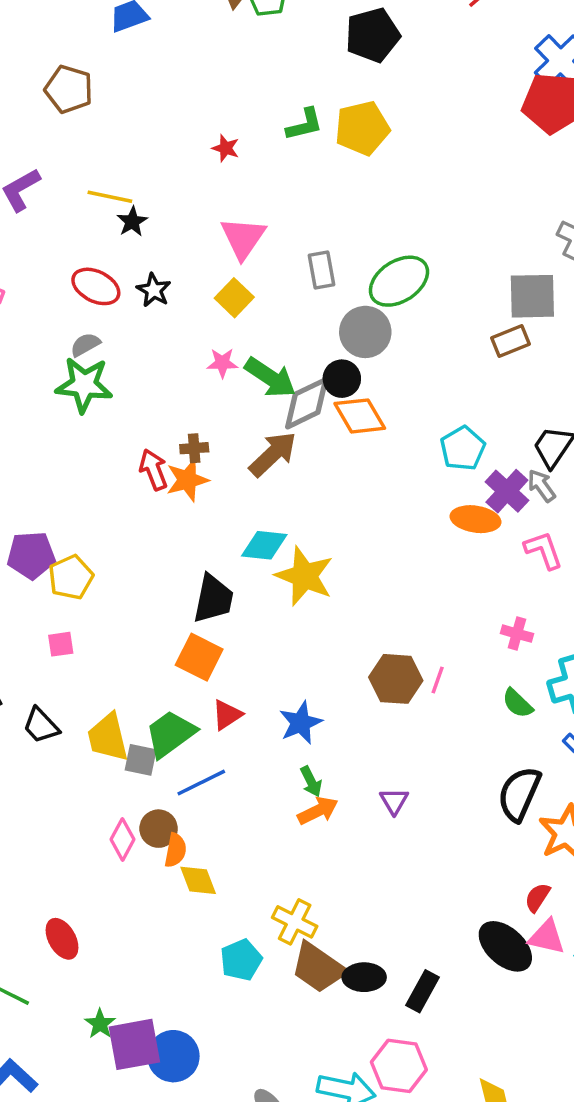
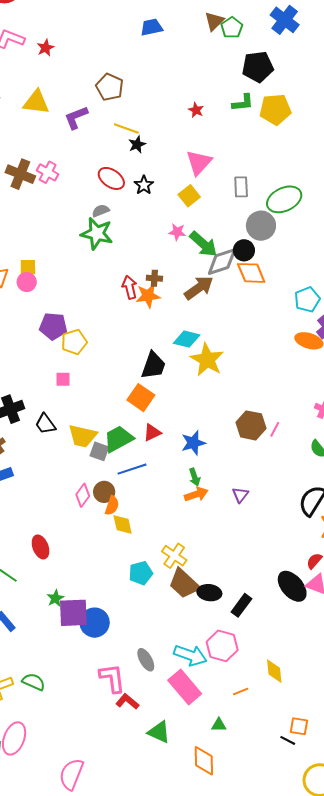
black pentagon: (373, 35) -> (258, 67), moved
brown pentagon: (69, 89) -> (110, 87), moved
yellow trapezoid: (108, 737) -> (83, 436), turned -72

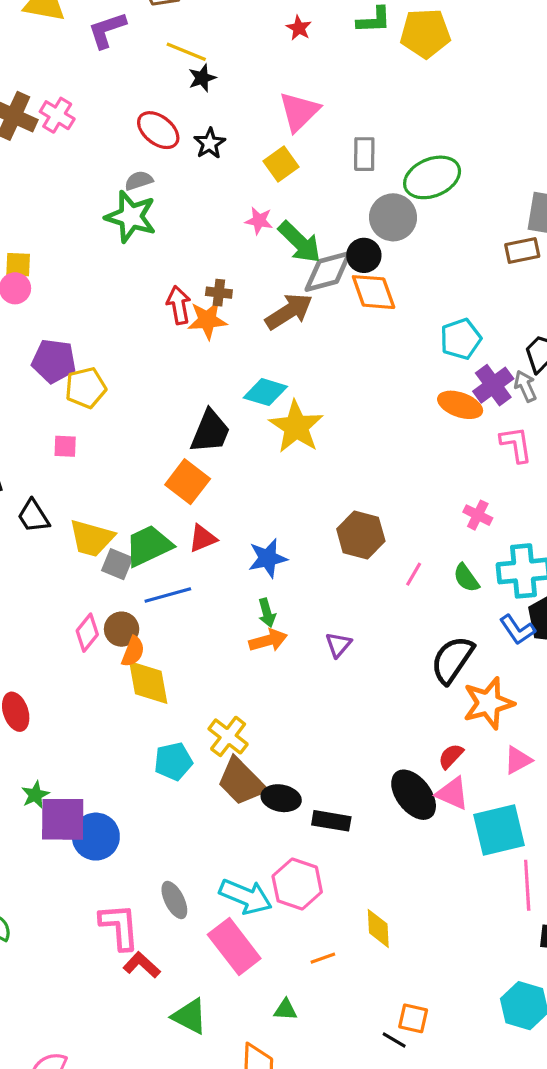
pink line: (275, 429) -> (414, 574), moved
yellow diamond: (123, 524) -> (148, 682), size x1.4
black rectangle: (241, 605) -> (331, 821), turned 60

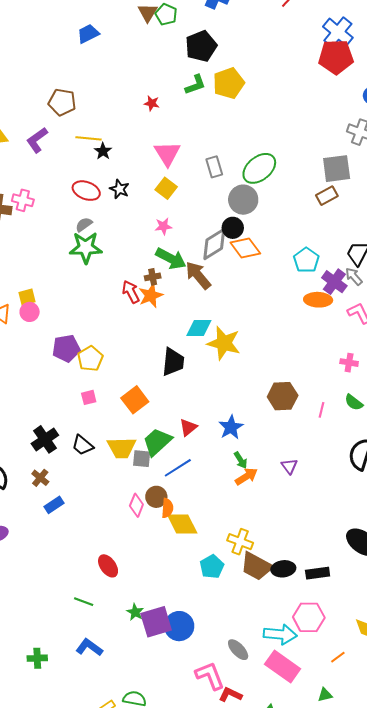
green arrow: (300, 242) -> (171, 259), moved
brown arrow: (289, 311) -> (198, 275), turned -80
orange square: (188, 482) -> (135, 400), moved, turned 32

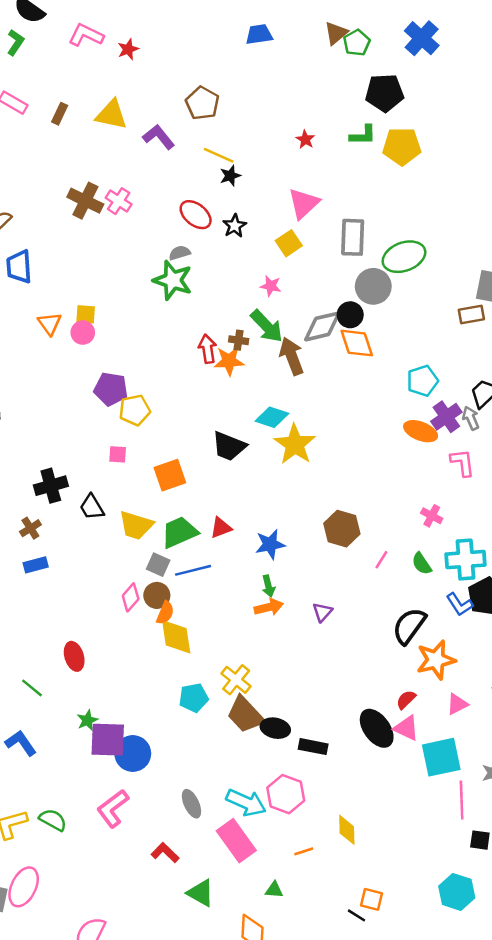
purple L-shape: (37, 140) -> (159, 137), turned 68
gray rectangle: (214, 167) -> (353, 237), size x1.4
black trapezoid: (173, 362) -> (229, 446), turned 88
gray square: (142, 459) -> (158, 565), moved
pink L-shape: (210, 676) -> (113, 808), moved, turned -124

